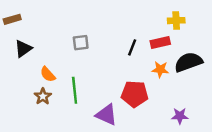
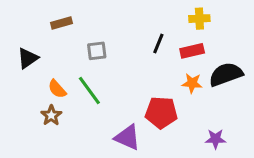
brown rectangle: (12, 19) -> (61, 23), moved
yellow cross: (176, 21) -> (199, 19), moved
black line: (132, 47) -> (158, 44), moved
green line: (75, 90) -> (89, 90), moved, turned -30

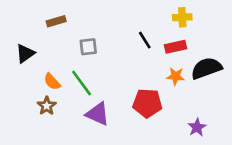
black line: (158, 44) -> (145, 40), turned -54
purple triangle: (128, 137) -> (98, 114), moved
purple star: (216, 139) -> (197, 127), turned -30

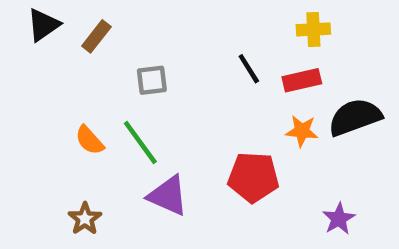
brown rectangle: (56, 21) -> (96, 36), turned -36
black triangle: (25, 53) -> (43, 25), moved
brown star: (47, 106) -> (85, 219), moved

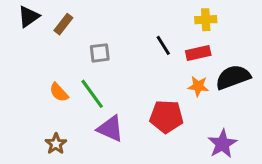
purple star: (339, 219) -> (222, 144), size x1.4

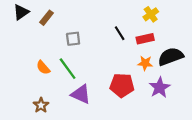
yellow cross: (206, 20) -> (151, 14), turned -32
purple star: (222, 144) -> (160, 88), moved

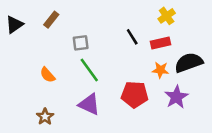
black triangle: (21, 12) -> (14, 25), moved
green line: (68, 69) -> (89, 70), moved

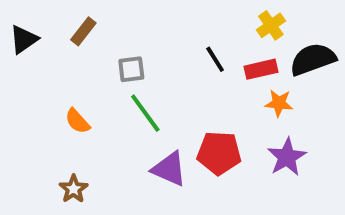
black semicircle: (189, 63) -> (313, 59), moved
orange star: (160, 70) -> (279, 103), moved
purple triangle: (89, 104) -> (169, 169), moved

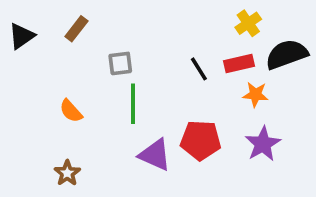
black line: (215, 59) -> (199, 69), moved
green line: (145, 113) -> (133, 104), turned 36

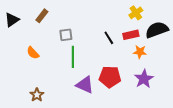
orange semicircle: (71, 111) -> (33, 53), moved

